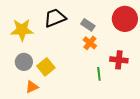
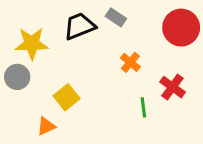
gray rectangle: (88, 25) -> (116, 17), moved
red cross: (119, 60) -> (172, 87), turned 30
gray circle: (24, 62) -> (17, 77), moved

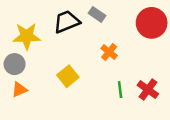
red cross: (172, 87) -> (148, 90), moved
yellow square: (67, 97) -> (68, 76), moved
orange triangle: (46, 126) -> (19, 90), moved

